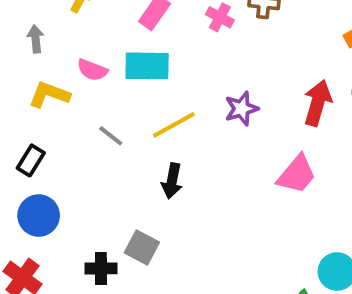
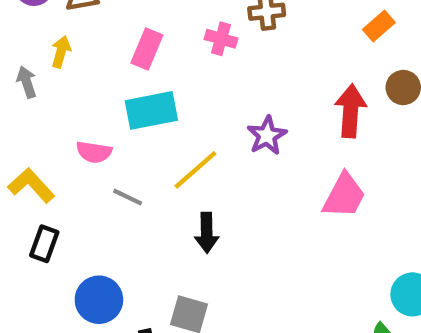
gray arrow: (36, 39) -> (27, 82), moved
pink semicircle: (92, 70) -> (94, 152), moved
yellow L-shape: (49, 95) -> (31, 185), moved, turned 39
blue circle: (39, 215) -> (99, 300), moved

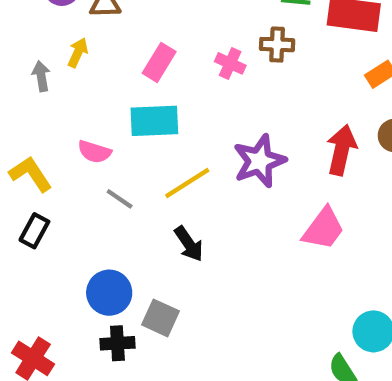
purple star: (267, 135) -> (259, 161), size x1.4
black arrow: (207, 233) -> (189, 244), turned -42
blue circle: (99, 300) -> (109, 293), moved

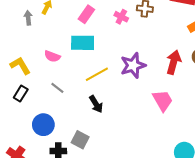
gray line: (120, 199) -> (57, 88), moved
pink trapezoid: (323, 229) -> (163, 100), turned -70
blue circle: (109, 293) -> (43, 125), moved

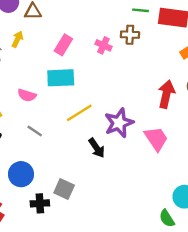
purple star: (133, 65) -> (119, 123), moved
black arrow: (96, 104) -> (97, 148), moved

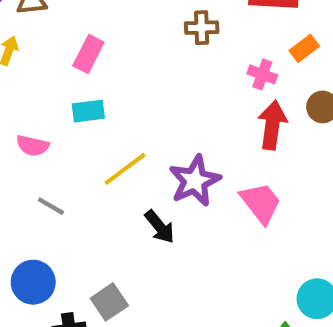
pink cross: (103, 45) -> (262, 74), moved
cyan rectangle: (61, 78) -> (88, 111), size x0.7
gray square: (64, 189) -> (109, 302), turned 36

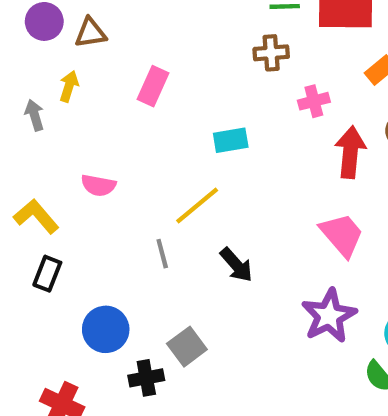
pink cross: (262, 74) -> (314, 101), moved, turned -32
cyan rectangle: (88, 111) -> (231, 140), moved
purple star: (195, 181) -> (329, 316), moved
gray line: (51, 206) -> (162, 254), moved, turned 48

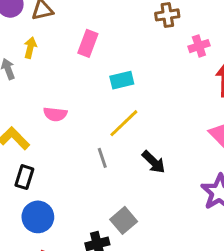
cyan rectangle: (231, 140) -> (122, 80), moved
blue circle: (106, 329) -> (38, 217), moved

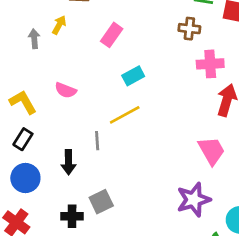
pink cross: (199, 46) -> (210, 64), size x1.4
cyan rectangle: (122, 80) -> (133, 76), turned -30
black arrow: (154, 162) -> (68, 162), moved, turned 30

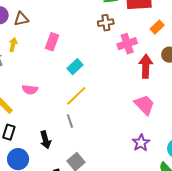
gray line: (97, 141) -> (70, 121), moved
purple star: (194, 200) -> (141, 143), size x0.7

